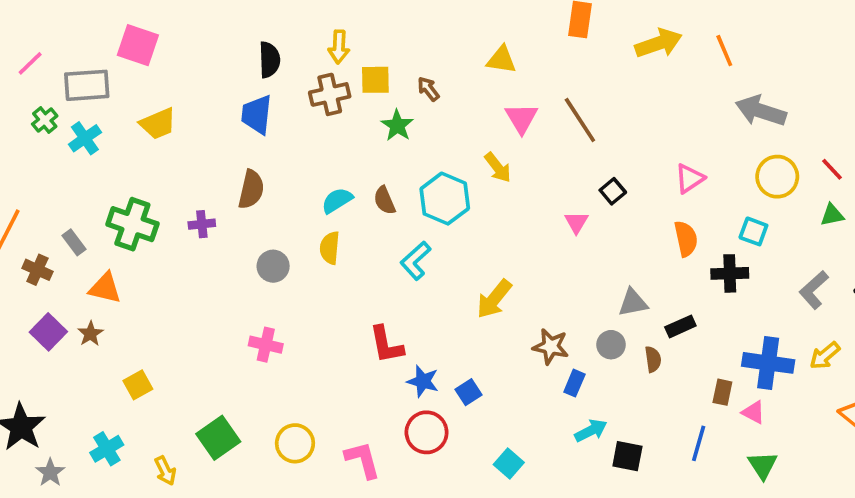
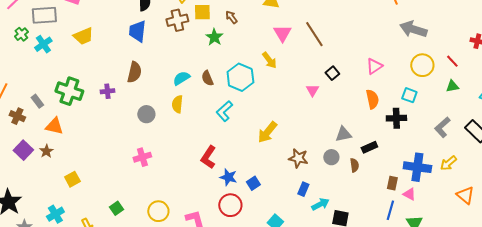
pink cross: (266, 345) -> (142, 157), turned -30
red L-shape: (386, 345) -> (208, 157), turned 45
blue rectangle: (574, 383) -> (303, 189), moved
green square: (218, 438) -> (116, 208), size x0.6
blue line: (699, 443) -> (390, 210), moved

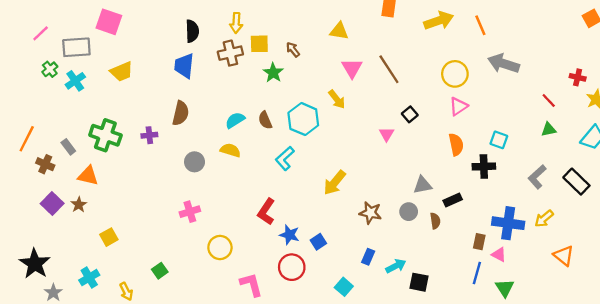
yellow circle: (422, 65) -> (455, 74), moved
yellow semicircle: (177, 104) -> (230, 150), turned 102
blue rectangle: (303, 189) -> (368, 257), moved
yellow circle: (158, 211) -> (220, 247), moved

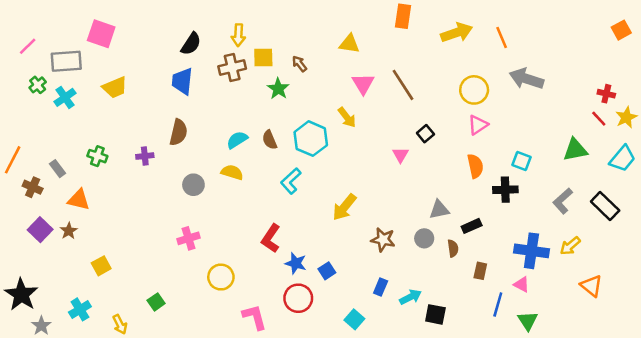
black semicircle: (192, 31) -> (191, 44), turned 35
red line: (549, 101) -> (599, 119), moved
green triangle: (549, 129) -> (575, 150), size x1.5
green cross: (105, 135) -> (97, 156), size x0.6
brown rectangle: (479, 242) -> (480, 271), moved

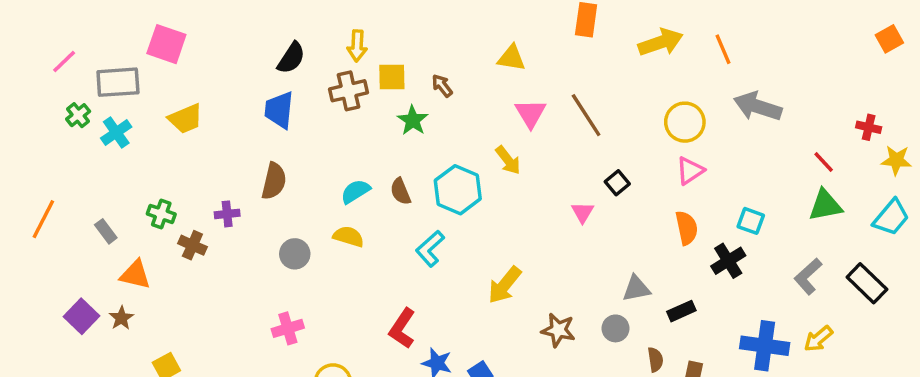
yellow star: (626, 117) -> (896, 160), turned 30
red line: (599, 119) -> (824, 162), moved
brown cross: (33, 187) -> (192, 245), moved
black cross: (505, 190) -> (728, 261), turned -30
brown semicircle: (453, 248) -> (655, 360), moved

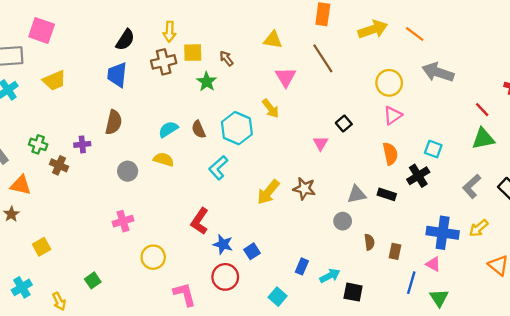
orange line: (723, 49) -> (415, 34), turned -30
brown line: (586, 115) -> (323, 58), moved
black rectangle: (681, 311) -> (387, 194), moved, turned 42
brown star: (558, 330) -> (304, 189), moved

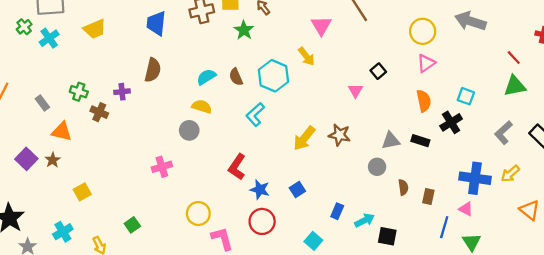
gray circle: (128, 171) -> (189, 130), moved
blue square: (252, 251) -> (297, 190), moved
yellow circle: (153, 257) -> (198, 213), moved

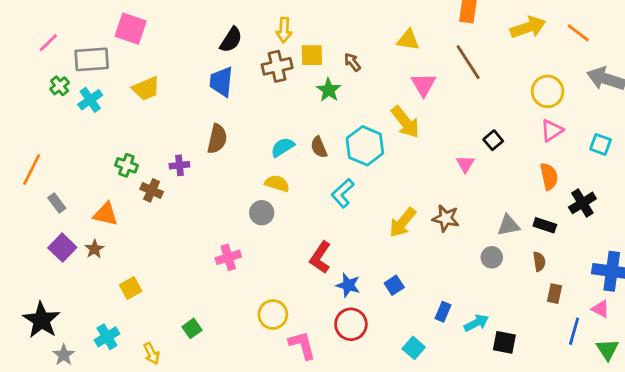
yellow arrow: (306, 56) -> (405, 122), size x1.4
cyan square: (466, 96) -> (601, 144), moved
gray rectangle: (42, 103) -> (57, 203), moved
brown semicircle: (403, 187) -> (539, 262), moved

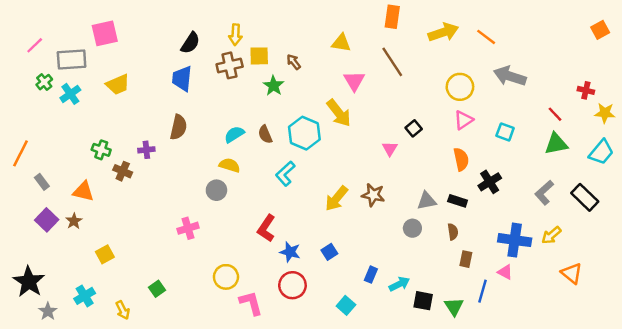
pink square: (131, 29) -> (105, 33), turned -32
green triangle: (608, 349) -> (454, 307), moved

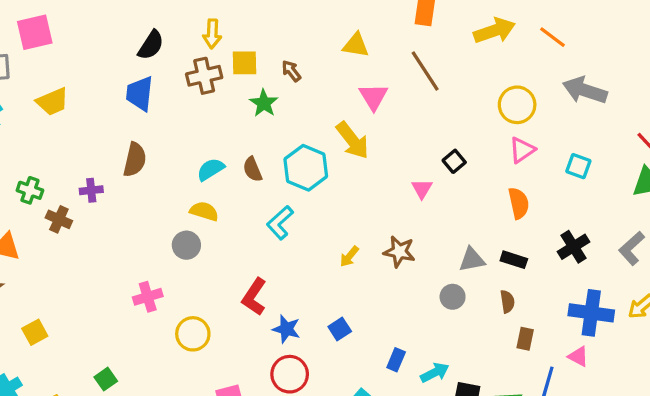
black cross: (490, 182) -> (574, 247), moved
yellow arrow: (336, 198) -> (349, 256), size x0.6
yellow circle: (226, 277) -> (193, 334), moved

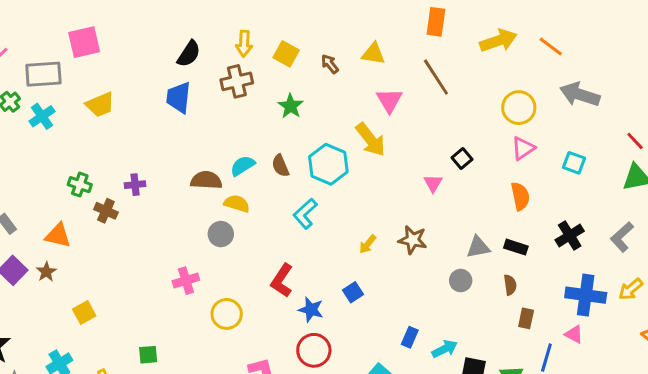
yellow square: (244, 63) -> (286, 54), moved, turned 30
brown arrow: (291, 71) -> (330, 64), moved
brown semicircle: (135, 160) -> (206, 180), moved, turned -100
blue square: (340, 329) -> (353, 292), moved
green square: (106, 379) -> (148, 355), turned 30

